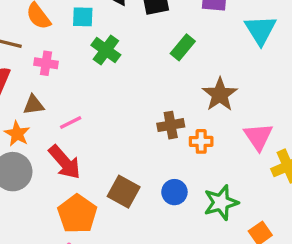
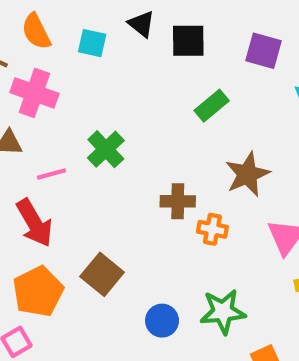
green cross: (106, 50) -> (106, 149), moved
pink cross: (46, 63) -> (34, 93), size x1.5
blue circle: (174, 192) -> (162, 321), moved

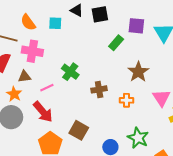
purple square: (264, 51) -> (136, 26), moved
brown cross: (178, 201) -> (99, 89), moved
green star: (223, 312) -> (138, 138), turned -30

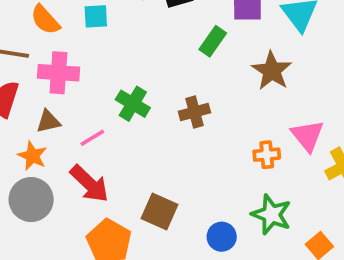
brown star: (138, 72) -> (272, 71), moved
brown cross: (99, 89) -> (194, 112), moved
orange cross: (126, 100) -> (267, 155), moved

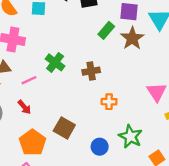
brown star: (272, 71) -> (132, 38), moved
orange cross: (267, 155) -> (109, 102), moved
red arrow: (89, 184) -> (24, 107), size x0.6

